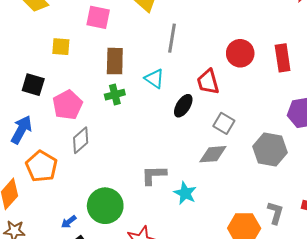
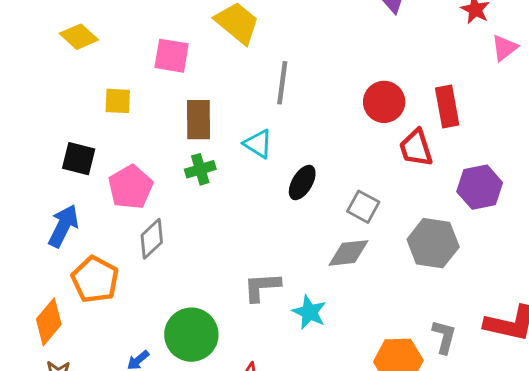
red trapezoid: (208, 82) -> (416, 148), moved

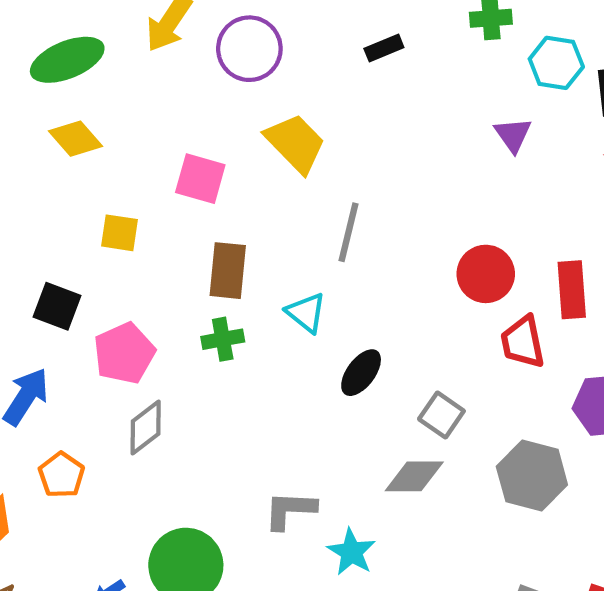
orange pentagon: (95, 279) -> (62, 475), size x0.7

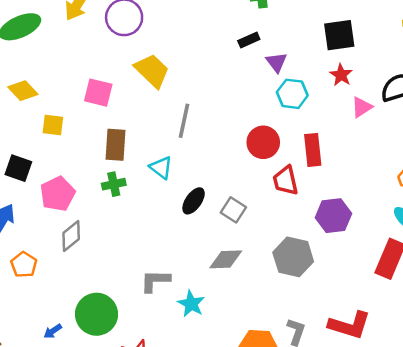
black rectangle: (384, 48) -> (249, 40), moved
cyan hexagon: (556, 63) -> (292, 94), moved
yellow diamond: (75, 139) -> (23, 91), moved
gray square: (441, 415) -> (233, 210), moved

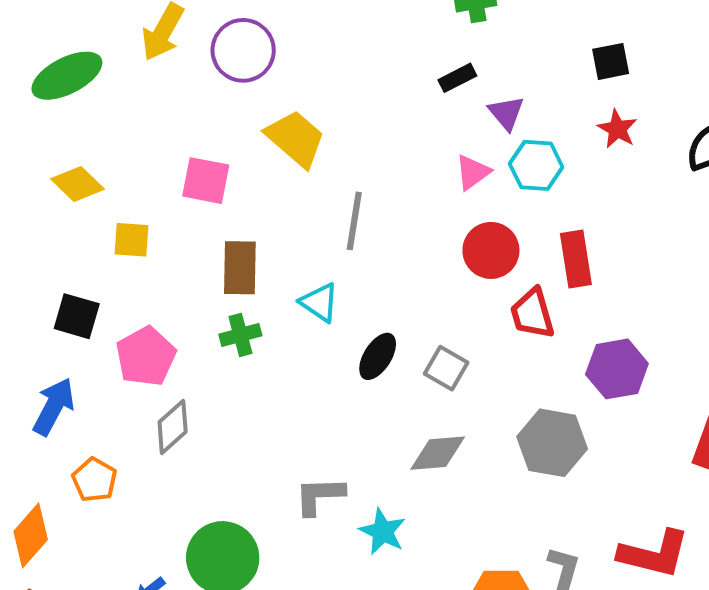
black square: (339, 35) -> (611, 61), size x0.7
pink triangle: (362, 107) -> (473, 172), moved

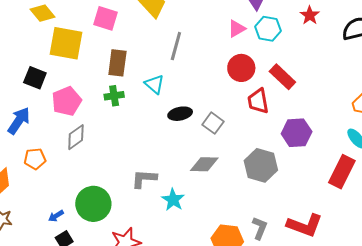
yellow square: (132, 240) -> (66, 43), size x1.8
red rectangle: (576, 259) -> (282, 77), turned -44
black ellipse: (378, 356) -> (180, 114), turned 40
orange pentagon: (95, 480) -> (35, 159), turned 30

